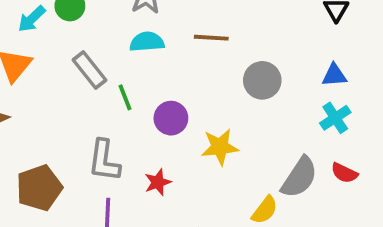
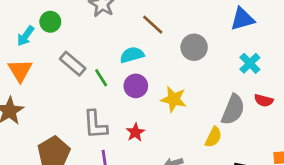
brown line: (211, 38) -> (153, 25), turned 50
cyan semicircle: (147, 42) -> (132, 55), moved
blue triangle: (334, 75) -> (242, 19), moved, size x1.4
yellow star: (220, 147) -> (174, 99), turned 30

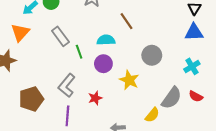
gray circle: (194, 47) -> (152, 55), moved
gray L-shape: (95, 125) -> (67, 85), turned 30

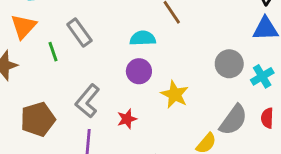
green line: (79, 52) -> (53, 52), moved
gray circle: (152, 55) -> (229, 64), moved
red semicircle: (196, 96) -> (267, 118), turned 64

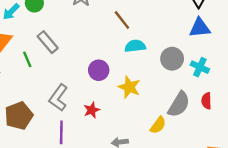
cyan semicircle: (143, 38) -> (135, 46), moved
cyan cross: (262, 76) -> (200, 67), turned -30

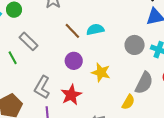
brown line: (122, 20) -> (72, 31), moved
cyan semicircle: (135, 46) -> (95, 30), moved
red star: (92, 110) -> (71, 95), size x1.5

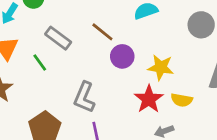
brown line: (72, 31) -> (102, 32), moved
red star: (71, 95) -> (149, 99), moved
yellow semicircle: (128, 102) -> (182, 100), moved, turned 77

